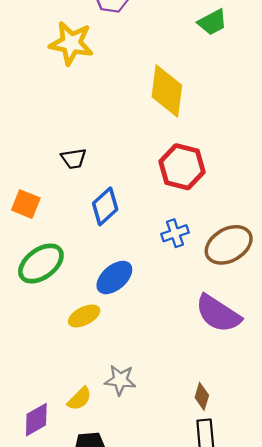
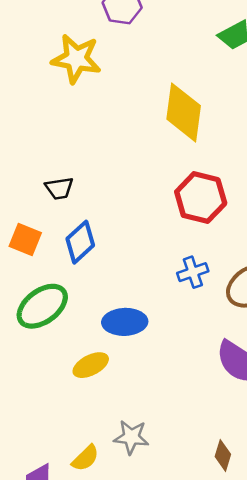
black trapezoid: (74, 159) -> (59, 188), moved
blue diamond: (105, 206) -> (80, 242), moved
blue ellipse: (114, 278) -> (125, 322), turned 39

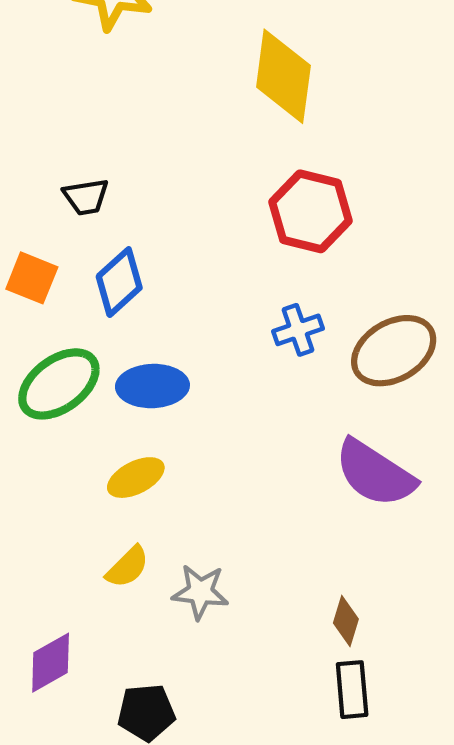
blue ellipse: (125, 322) -> (152, 386), moved
yellow semicircle: (85, 458) -> (128, 567), moved

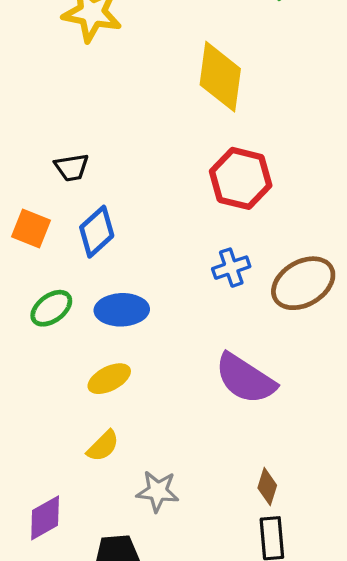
green ellipse: (59, 384) -> (51, 308), size x0.7
purple semicircle: (375, 473) -> (245, 379), moved
gray star: (200, 592) -> (158, 491), moved

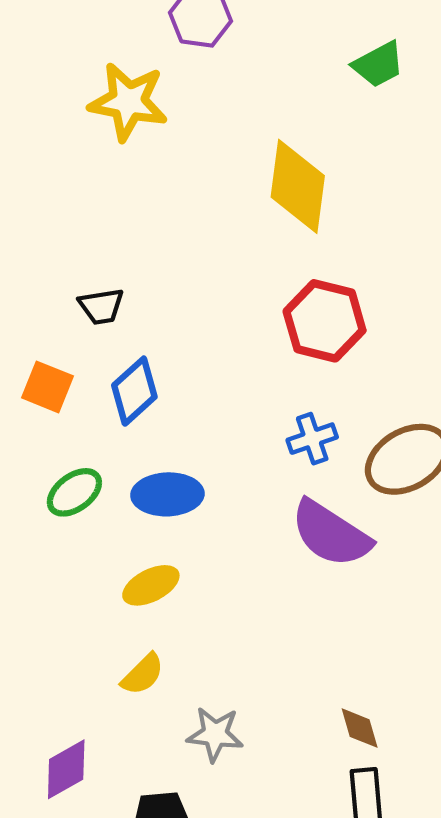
purple semicircle: (245, 379) -> (331, 534), moved
brown diamond: (267, 487) -> (360, 728), turned -33

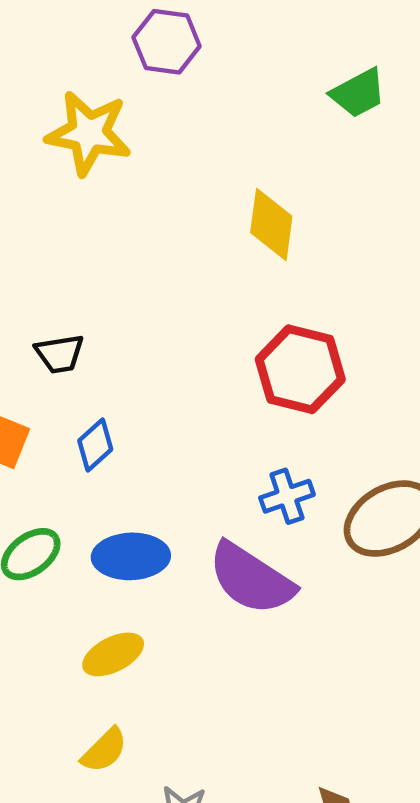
yellow diamond: (298, 186) -> (271, 224), size x0.7
blue diamond: (134, 391) -> (95, 445), size x0.7
purple semicircle: (331, 534) -> (251, 579), moved

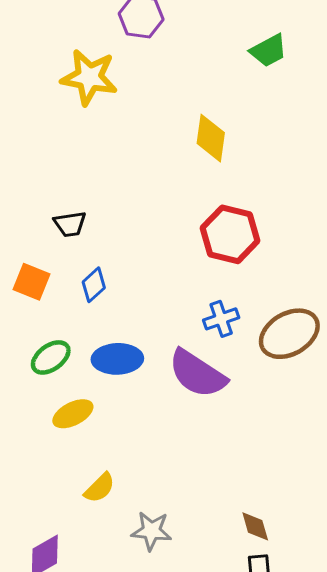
yellow ellipse: (113, 654) -> (73, 414), moved

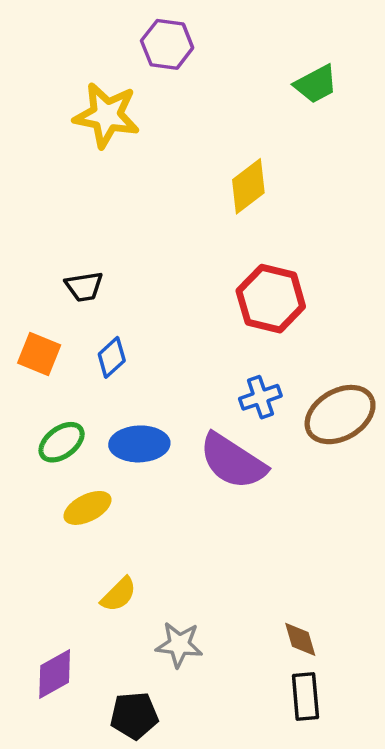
yellow diamond: (211, 138) -> (248, 186), turned 45

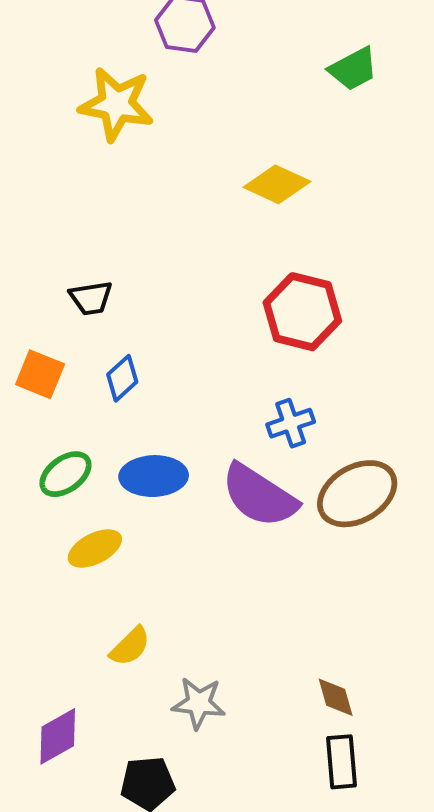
yellow diamond: (248, 186) -> (277, 184), turned 62
brown ellipse: (340, 415) -> (357, 494), moved

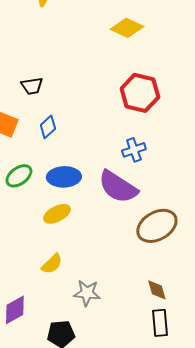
brown ellipse: (357, 494) -> (157, 226), moved
yellow ellipse: (95, 548) -> (57, 214), moved

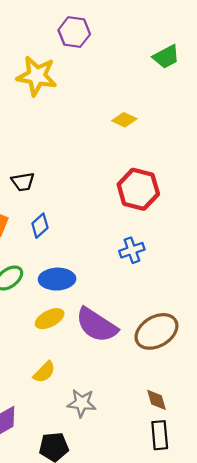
yellow diamond: (127, 28) -> (124, 120), size x0.7
purple semicircle: (118, 187) -> (97, 325), moved

